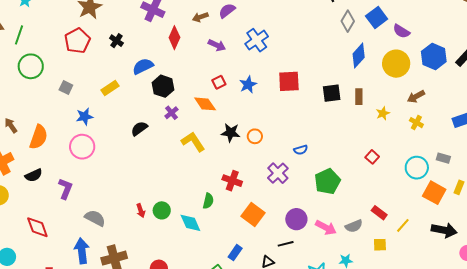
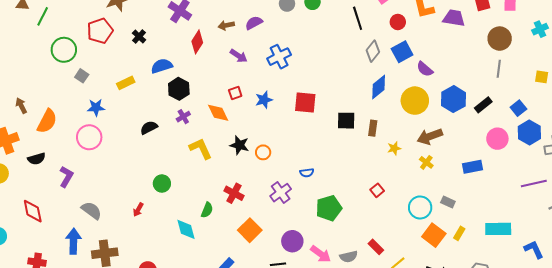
green circle: (31, 66) -> (64, 50), moved
brown arrow: (416, 97) -> (430, 136), size x1.4
green circle: (162, 210) -> (162, 184), moved
red arrow: (141, 211) -> (138, 210), turned 40

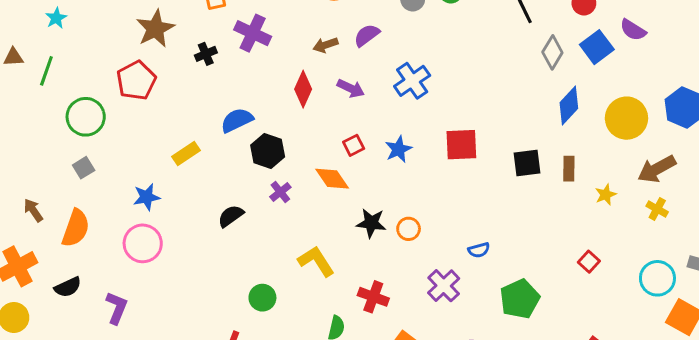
black cross: (139, 36) -> (206, 54), moved, turned 32
red diamond: (197, 42) -> (303, 89), moved
purple semicircle: (425, 69) -> (633, 30), moved
gray square: (82, 76) -> (84, 168), moved, turned 32
yellow L-shape: (201, 149) -> (316, 261), moved

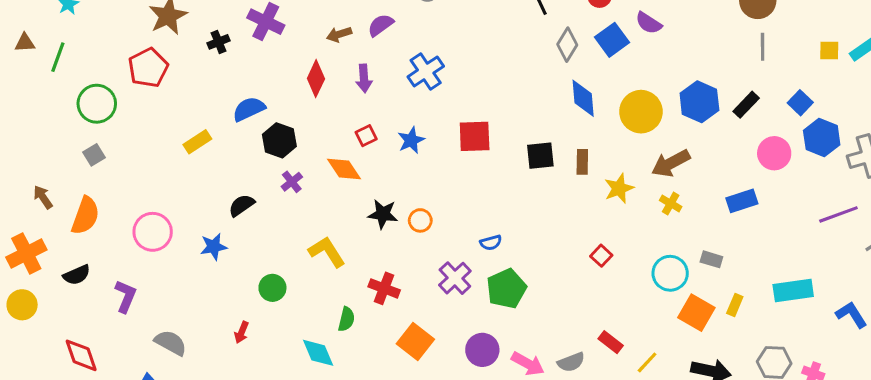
purple arrow: (351, 88) -> (364, 78), turned 60
blue diamond: (569, 105) -> (583, 98), turned -48
yellow star: (606, 195) -> (619, 188), size x1.4
blue star: (147, 197) -> (214, 247), moved
green pentagon: (520, 299) -> (506, 289), moved

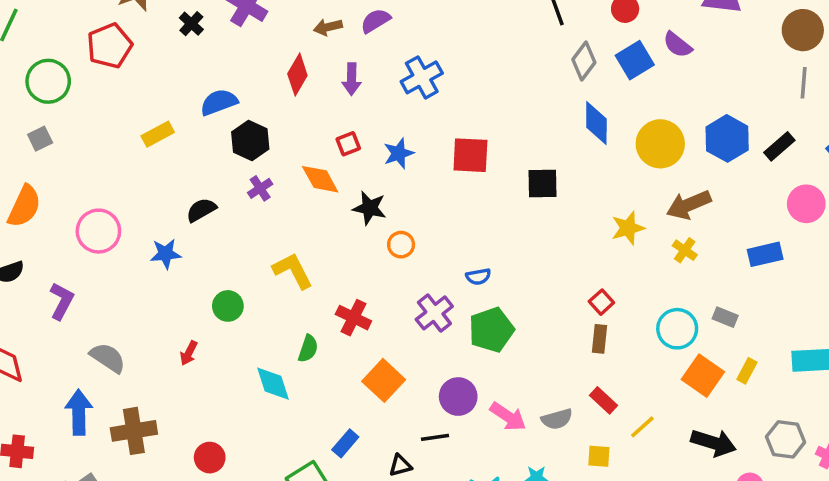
black cross: (218, 42) -> (191, 24), turned -30
brown rectangle: (582, 162) -> (600, 339), moved
black star: (383, 214) -> (370, 208), moved

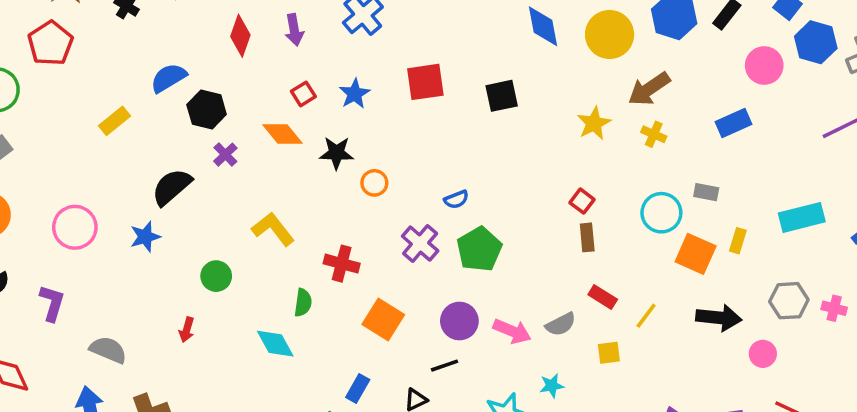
black semicircle: (201, 210) -> (172, 187), size x1.4

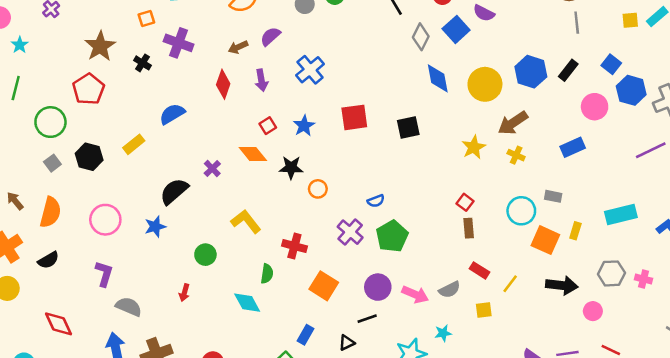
black hexagon: (207, 110) -> (89, 157), moved
purple L-shape: (52, 303) -> (104, 274), moved

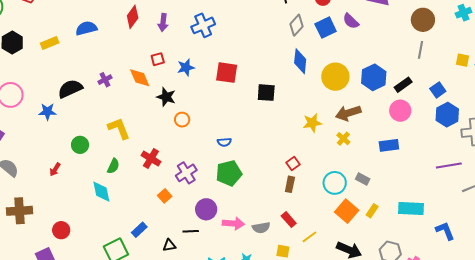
pink circle: (595, 107) -> (400, 111), moved
purple cross: (350, 232) -> (186, 173), moved
green semicircle: (267, 274) -> (113, 166), moved
orange square: (324, 286) -> (165, 196), size x0.6
pink arrow: (415, 294) -> (233, 223), turned -35

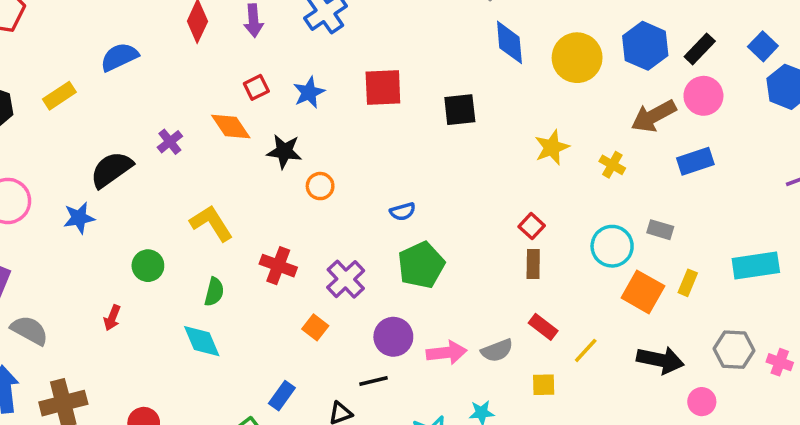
brown arrow: (348, 113) -> (654, 116), moved

